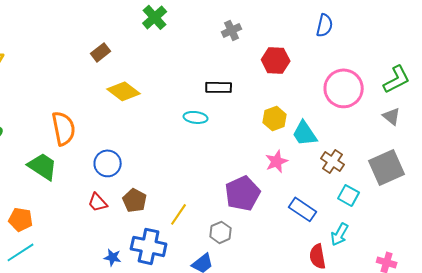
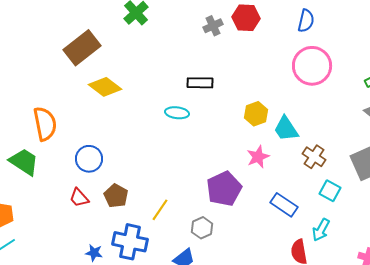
brown rectangle: (101, 52) -> (82, 48), size x1.8
red hexagon: (276, 60) -> (246, 18), moved
pink circle: (344, 88) -> (312, 66), moved

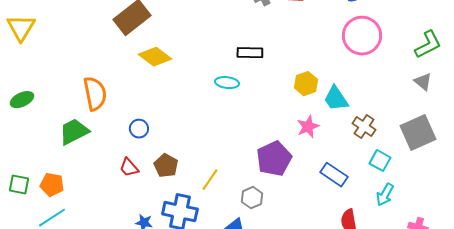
blue circle: (89, 159) -> (139, 129), size x0.7
green trapezoid: (24, 162) -> (74, 132), turned -60
cyan arrow: (321, 230) -> (385, 195), moved

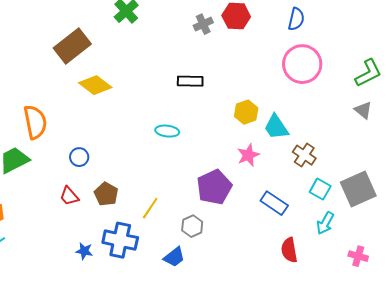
cyan ellipse: (227, 83) -> (167, 131), moved
gray square: (418, 133) -> (358, 189), moved

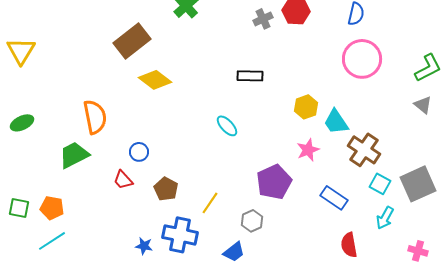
cyan ellipse: (167, 131) -> (227, 126), turned 40
brown cross: (304, 155) -> (364, 150), size x1.4
red trapezoid: (69, 196) -> (123, 180), moved

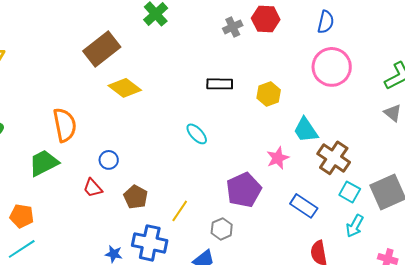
yellow hexagon: (306, 107) -> (269, 94), moved

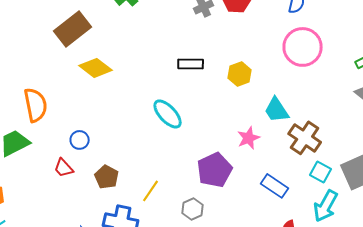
cyan ellipse: (197, 134) -> (168, 114), size x1.4
cyan arrow: (355, 226) -> (326, 206), size x1.4

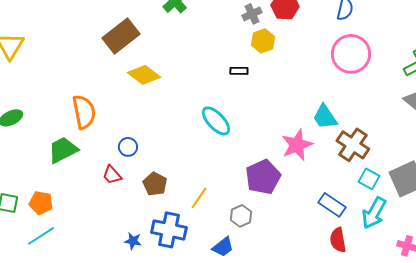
black rectangle: (191, 64) -> (239, 71), size x0.7
yellow hexagon: (240, 74) -> (263, 41), moved
pink star: (249, 138) -> (297, 145), size x1.4
blue rectangle: (275, 186) -> (332, 205), moved

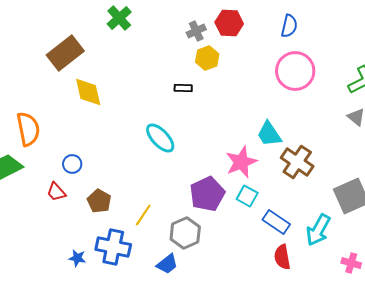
yellow diamond: (144, 75) -> (88, 92), turned 40
cyan square: (369, 179) -> (247, 196), moved
gray hexagon: (241, 216) -> (185, 233), size x1.4

